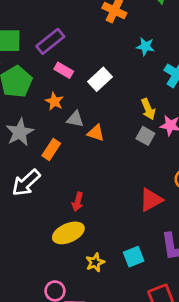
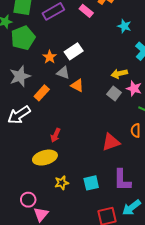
pink rectangle: (64, 70) -> (86, 11), moved
white rectangle: (100, 79) -> (74, 51), moved
yellow arrow: (148, 109) -> (119, 74), turned 91

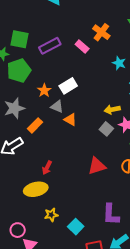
red triangle: (111, 142) -> (97, 166), moved
cyan square: (91, 183) -> (76, 227), moved, turned -35

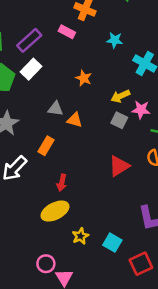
white rectangle: (68, 86) -> (31, 69), moved
orange star: (44, 90) -> (84, 78), moved
orange rectangle: (35, 125) -> (46, 146), moved

